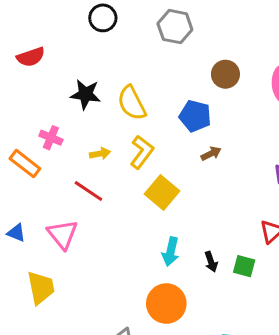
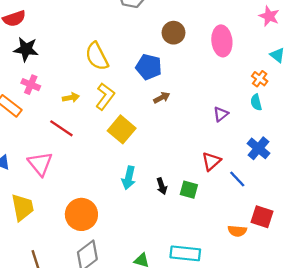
black star: (86, 94) -> (26, 49), moved
orange circle: (166, 304) -> (81, 214), moved

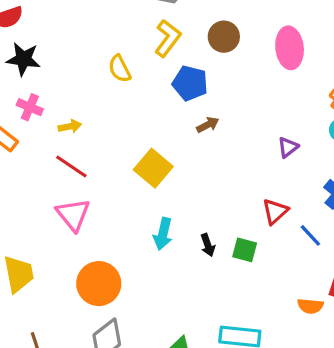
yellow semicircle: (97, 56) -> (120, 69), size x0.7
yellow L-shape: (105, 96) -> (168, 38), moved
yellow arrow: (71, 98) -> (70, 126), moved
pink triangle: (40, 164) -> (73, 215), moved

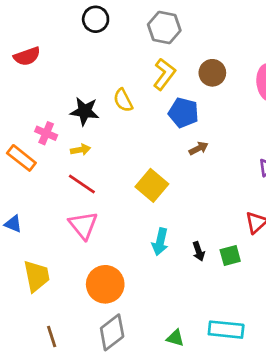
black star: (23, 59) -> (85, 111), moved
green square: (245, 250) -> (230, 255), turned -30

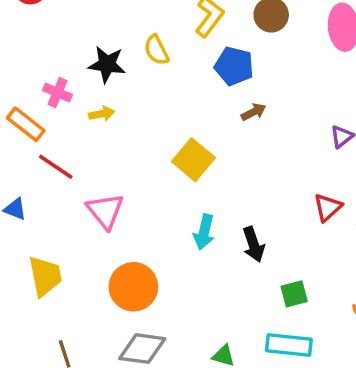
red line: (82, 184) -> (56, 167), moved
black arrow: (199, 251) -> (254, 244), size x1.4
green square: (230, 255) -> (294, 294), moved
gray diamond: (112, 332) -> (142, 349), turned 45

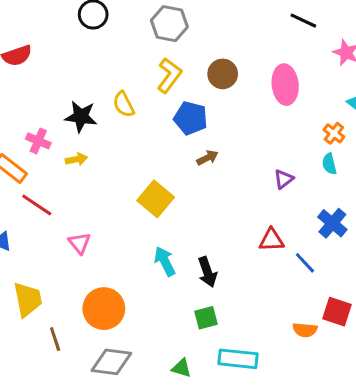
red triangle: (328, 207) -> (271, 240), turned 40
pink triangle: (105, 211) -> (79, 243), size x0.7
cyan arrow: (204, 232) -> (165, 261), turned 140
green square: (294, 294) -> (206, 318), moved
brown line: (65, 354) -> (55, 339), moved

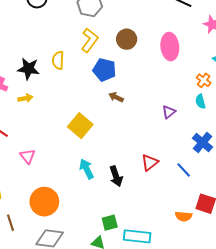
yellow semicircle: (124, 104) -> (58, 60), turned 30
brown arrow: (207, 158) -> (116, 97), turned -128
red triangle: (271, 240) -> (150, 163), moved, turned -36
green square: (206, 318) -> (110, 223), moved

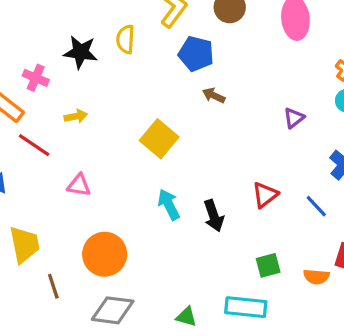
yellow arrow: (25, 98) -> (76, 116), moved
pink triangle: (27, 156) -> (79, 185), turned -42
green square: (110, 223) -> (268, 265), moved

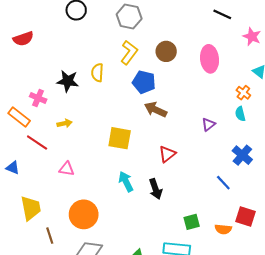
brown arrow: (214, 95) -> (156, 110), size x1.5
yellow square: (159, 139) -> (120, 138), turned -30
red triangle: (265, 195) -> (167, 154), moved

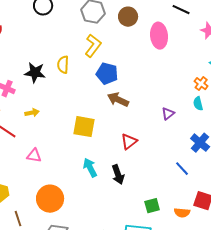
brown circle: (166, 51) -> (128, 17), moved
pink ellipse: (210, 59) -> (159, 36), moved

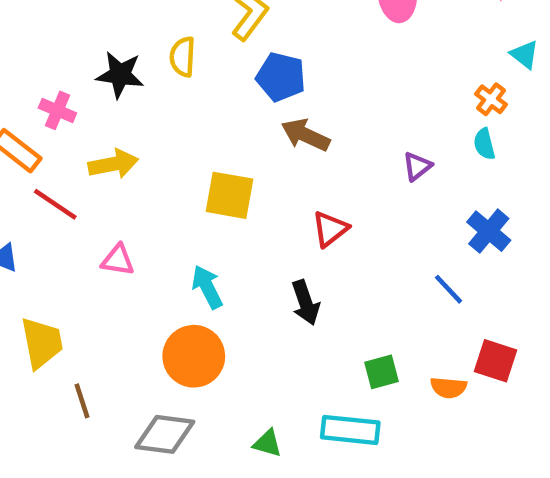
yellow arrow: (32, 113) -> (113, 164), size x1.5
cyan arrow: (90, 168) -> (207, 287), moved
orange circle: (50, 199) -> (194, 356), moved

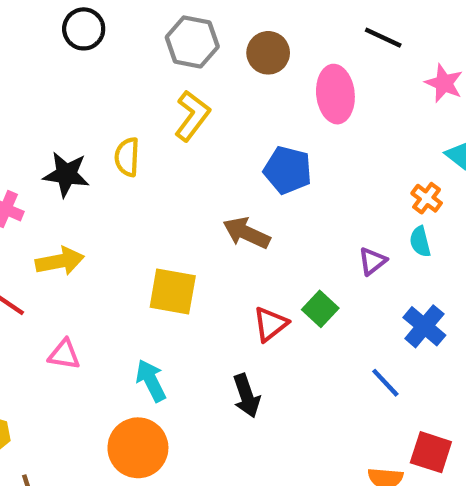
blue pentagon: (281, 77) -> (288, 170), moved
purple triangle: (417, 166) -> (372, 261), moved
green square: (381, 372) -> (320, 309), moved, turned -32

